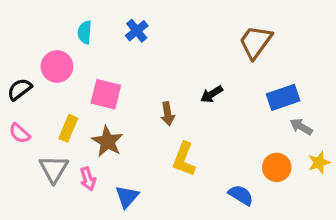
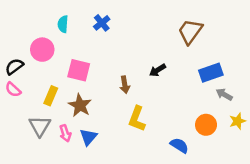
pink semicircle: (20, 133) -> (13, 90), moved
blue triangle: (127, 197) -> (88, 137), moved

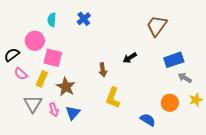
pink square: (79, 70) -> (53, 58), moved
pink semicircle: (13, 90) -> (21, 74), moved

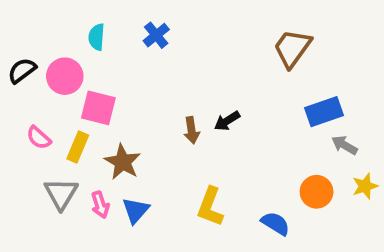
black semicircle: (12, 55) -> (22, 71), moved
black arrow: (130, 58) -> (227, 121), moved
yellow L-shape: (113, 98) -> (210, 207), moved

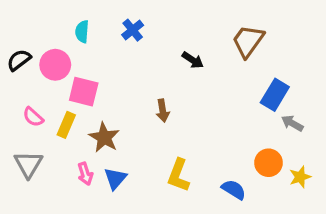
blue rectangle: (324, 112) -> (275, 95), turned -40
black arrow: (227, 121) -> (193, 60), moved, turned -115
yellow star: (365, 186) -> (300, 177), moved
gray triangle: (61, 194) -> (28, 164), moved

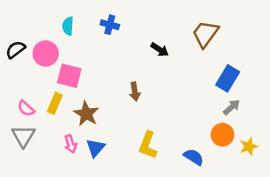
blue cross: (133, 30) -> (110, 25), turned -36
pink semicircle: (33, 117) -> (26, 108), moved
gray arrow: (292, 123) -> (232, 107), moved, turned 108

